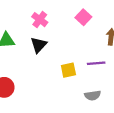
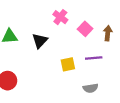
pink square: (83, 17) -> (85, 29), moved
pink cross: (40, 20) -> (60, 17), moved

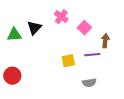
brown arrow: (108, 33) -> (105, 41), moved
black triangle: (40, 41) -> (34, 28), moved

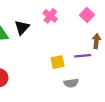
pink square: (84, 28) -> (87, 15), moved
gray semicircle: (89, 83) -> (71, 83), moved

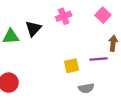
pink cross: (50, 16) -> (64, 16), turned 32

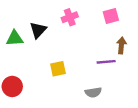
pink square: (103, 15) -> (111, 16), turned 32
yellow square: (72, 66) -> (58, 69), moved

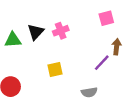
pink cross: (70, 17) -> (61, 31), moved
purple line: (106, 62) -> (102, 63), turned -42

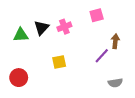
pink square: (106, 18) -> (97, 15), moved
gray semicircle: (89, 92) -> (115, 83), moved

